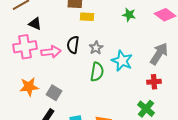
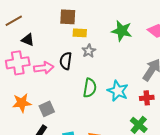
green star: (129, 15) -> (122, 31), size x1.5
gray star: (96, 48) -> (89, 51), moved
cyan star: (122, 61) -> (118, 91), moved
gray square: (54, 93) -> (47, 109), turned 35

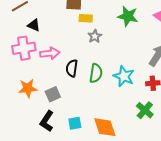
black semicircle: (66, 61) -> (72, 68), moved

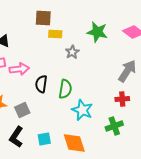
gray star: (95, 36) -> (72, 52), moved
cyan star: (124, 76) -> (82, 110), moved
green cross: (145, 110) -> (114, 126), turned 30

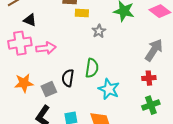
black semicircle: (41, 84) -> (68, 78), moved
green cross: (114, 126) -> (151, 105), moved

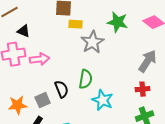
gray star: (99, 31) -> (93, 42), size x1.6
black semicircle: (68, 78) -> (62, 89), turned 150
orange star: (24, 83) -> (18, 105), moved

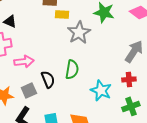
pink arrow: (40, 59) -> (24, 61), moved
cyan star: (103, 100) -> (101, 90), moved

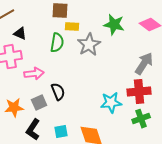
green semicircle: (72, 69) -> (57, 43), moved
red cross: (129, 79) -> (139, 92), size x1.6
cyan star: (101, 90) -> (111, 103), turned -30

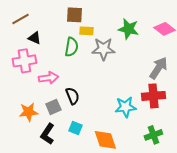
gray star: (89, 45) -> (103, 49), turned 30
green cross: (141, 119) -> (153, 135), moved
cyan square: (61, 132) -> (75, 128), moved, turned 32

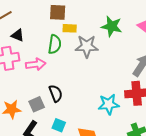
pink arrow: (48, 78) -> (36, 64), moved

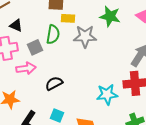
pink arrow: (36, 64) -> (26, 68), moved
black semicircle: (56, 93) -> (54, 83), turned -96
gray square: (37, 104) -> (35, 47), moved

